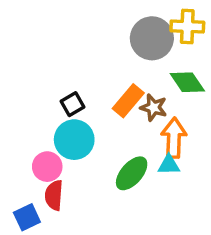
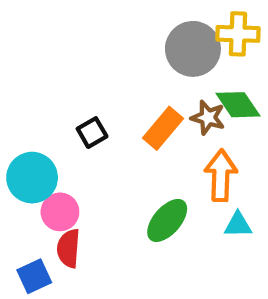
brown star: (154, 108) -> (208, 118), moved
cyan circle: (74, 140) -> (32, 178), moved
cyan triangle: (169, 165) -> (238, 225), moved

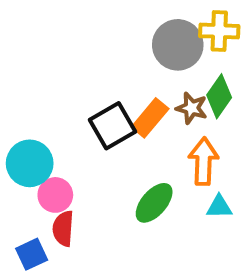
green diamond: (238, 105) -> (219, 96), turned 69
black square: (92, 133) -> (113, 126), moved, size x1.6

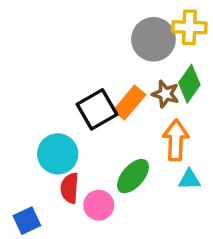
cyan circle: (30, 163) -> (58, 154), moved
pink circle: (55, 195) -> (99, 205), moved
red semicircle: (63, 229) -> (70, 188), moved

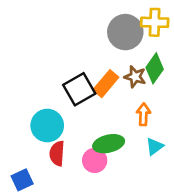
orange arrow: (176, 140) -> (143, 114), size x0.7
green ellipse: (133, 176) -> (109, 144), turned 36
cyan triangle: (189, 180) -> (155, 146), turned -36
pink circle: (99, 205) -> (95, 160), moved

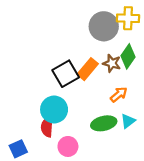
orange arrow: (143, 114) -> (119, 94), turned 48
cyan circle: (47, 126) -> (54, 109), moved
green ellipse: (109, 144) -> (104, 123), moved
pink circle: (95, 160) -> (68, 146), moved

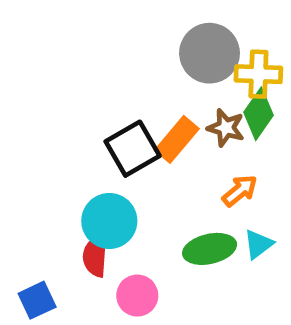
yellow cross: (128, 18) -> (258, 74), moved

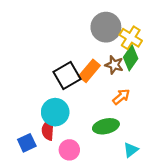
yellow cross: (258, 74) -> (131, 38), turned 30
cyan triangle: (258, 244) -> (131, 150), moved
blue square: (37, 300) -> (27, 143), moved

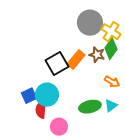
orange arrow: (121, 97) -> (112, 82), moved, turned 70
blue square: (27, 143) -> (29, 96), moved
cyan triangle: (131, 150) -> (111, 106), moved

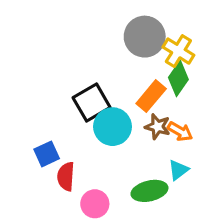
brown star: (97, 55) -> (158, 127), moved
orange rectangle: (76, 60) -> (151, 96), moved
cyan circle: (47, 95) -> (113, 127), moved
green ellipse: (90, 107) -> (149, 191), moved

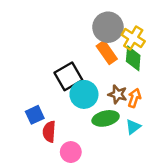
green diamond: (178, 78) -> (133, 58), turned -30
orange rectangle: (151, 96) -> (107, 52), moved, turned -75
orange arrow: (180, 131) -> (134, 98), turned -102
green ellipse: (149, 191) -> (106, 118), moved

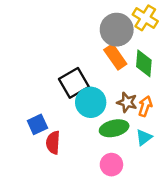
yellow cross: (133, 38) -> (145, 18), moved
pink circle: (71, 152) -> (111, 165), moved

